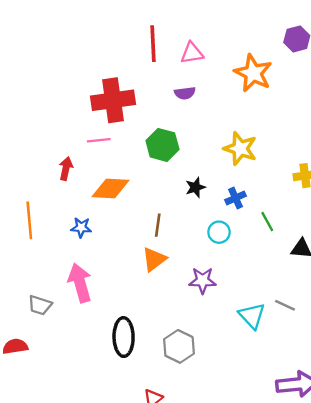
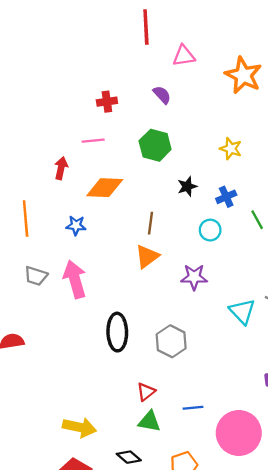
red line: (153, 44) -> (146, 27), moved
purple semicircle: (185, 93) -> (162, 95), moved, turned -126
red cross: (113, 100) -> (107, 102), size x0.5
yellow star: (240, 149) -> (231, 149), size x0.7
gray trapezoid: (40, 305) -> (36, 276), moved

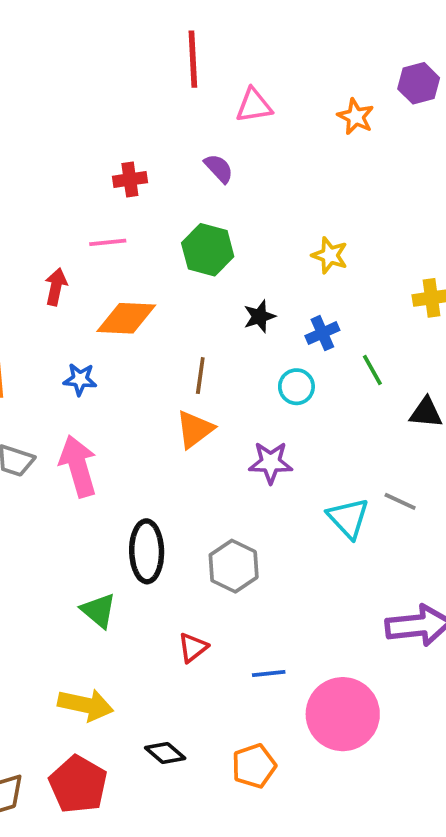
orange star: (243, 75) -> (356, 117), moved, size x0.6
green triangle: (149, 422) -> (99, 611), moved, turned 30

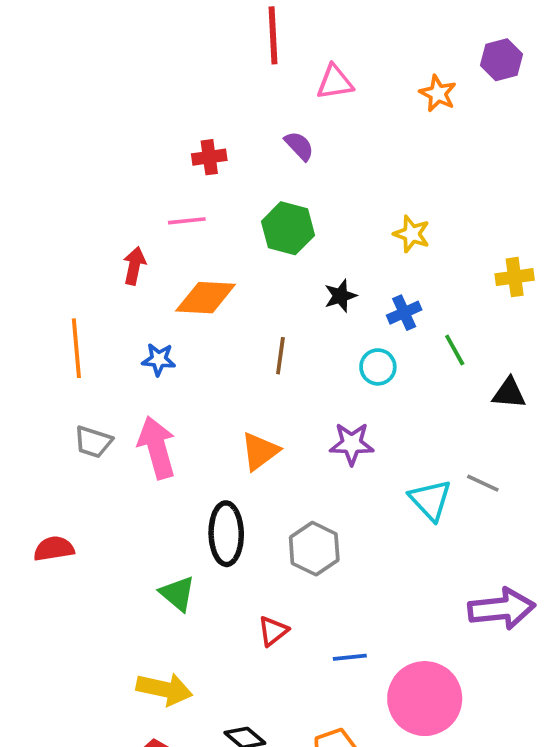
orange triangle: (195, 429) -> (260, 451), moved

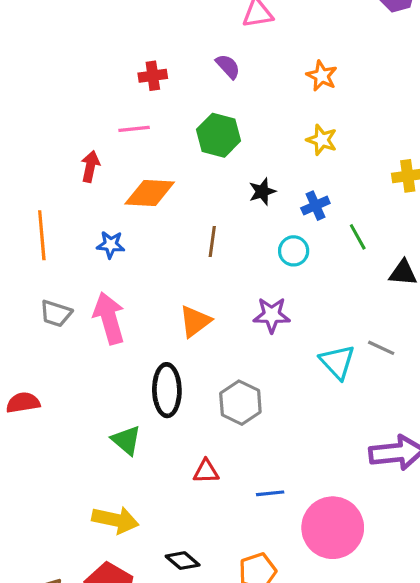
orange star: (438, 93) -> (322, 76), moved
red triangle: (273, 631) -> (206, 471), turned 36

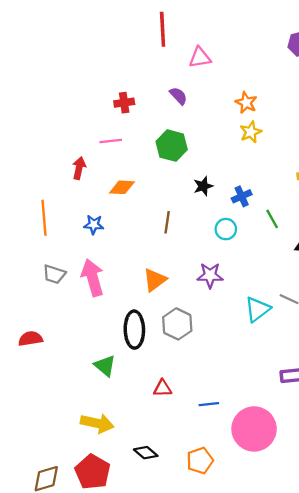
yellow star: (322, 140) -> (251, 132), moved, turned 30
orange diamond: (150, 193) -> (122, 187), size x0.7
cyan triangle: (337, 362) -> (257, 309), turned 36
gray hexagon: (240, 403) -> (177, 324), moved

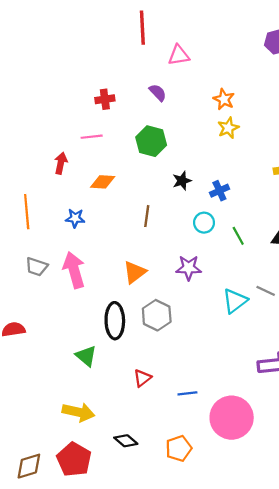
green line: (272, 219) -> (238, 236), moved
red triangle: (163, 388) -> (142, 378), turned -36

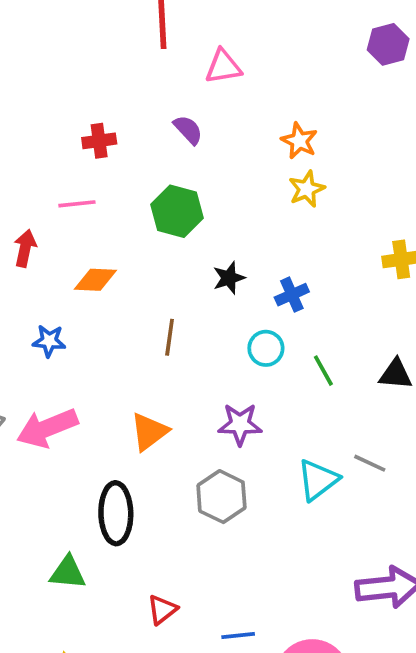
pink arrow: (74, 270) -> (47, 428), turned -96
gray hexagon: (157, 315) -> (221, 497), moved
green triangle: (86, 356) -> (68, 573), turned -35

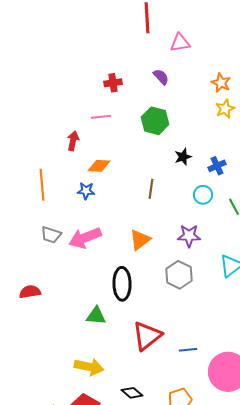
orange diamond: (95, 280) -> (99, 166), moved
red triangle: (162, 610) -> (147, 336), size x1.8

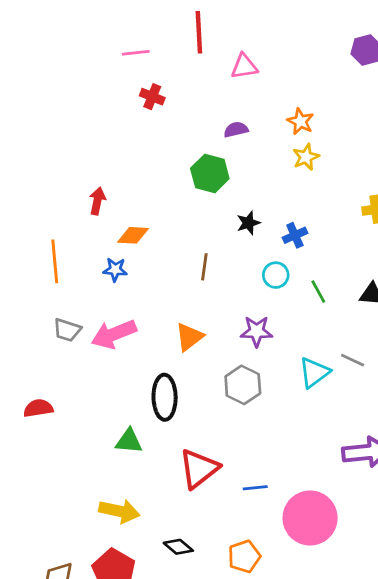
purple semicircle: (161, 77) -> (236, 130), moved, turned -60
red cross: (113, 83) -> (152, 97), moved, turned 30
pink line: (101, 117) -> (136, 53), moved

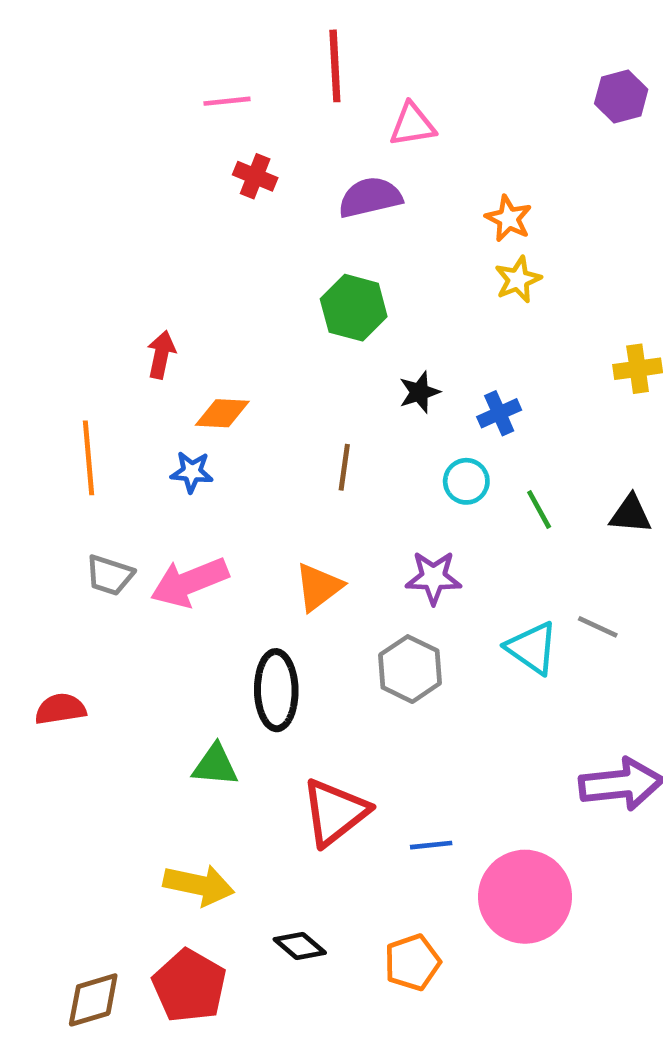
purple semicircle: (236, 130) -> (370, 197), moved, size x1.5
cyan triangle: (314, 373) -> (532, 648), turned -48

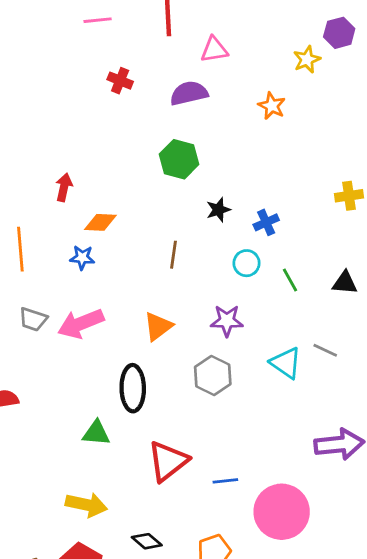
pink line: (227, 101) -> (98, 20), moved
yellow star: (518, 280) -> (307, 59), moved

